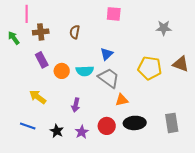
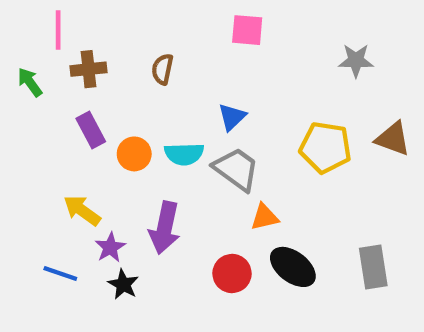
purple arrow: (76, 105) -> (165, 228), size x1.6
black ellipse: (135, 123) -> (293, 267), turned 40
purple star: (82, 132) -> (110, 247), moved

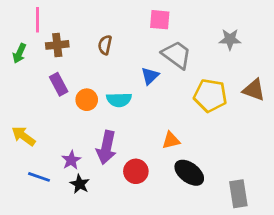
green arrow: (30, 82) -> (19, 53), turned -120
gray trapezoid: (236, 169) -> (177, 55), moved
yellow arrow: (82, 210) -> (24, 136), moved
gray rectangle: (373, 267) -> (238, 194), moved
red circle: (232, 273) -> (136, 171), moved

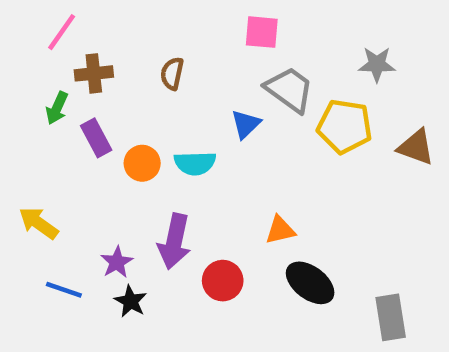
pink line: (38, 20) -> (62, 32), turned 35
green arrow: (19, 53) -> (57, 108), moved
yellow pentagon: (210, 95) -> (345, 126), moved

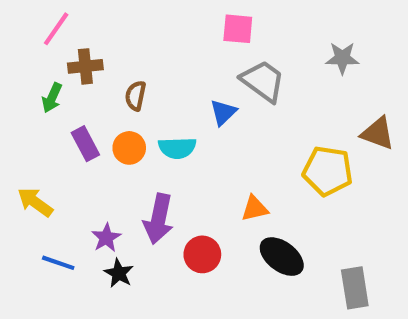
brown semicircle: (172, 73) -> (135, 96), moved
yellow pentagon: (345, 126) -> (328, 171), moved
purple rectangle: (96, 138) -> (85, 144), moved

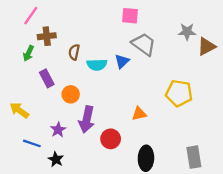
brown triangle: (378, 133) -> (206, 46), moved, turned -48
orange circle: (129, 148) -> (71, 94), moved
cyan semicircle: (177, 148) -> (97, 65), moved
black ellipse: (282, 257) -> (146, 158), moved, turned 55
black star: (119, 273) -> (56, 159), moved

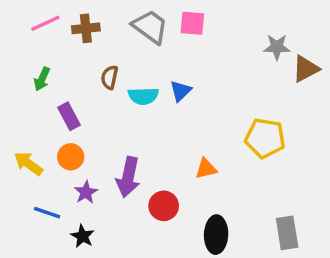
pink line: (31, 16) -> (45, 23), turned 30
brown cross: (47, 36) -> (86, 28), moved
gray trapezoid: (144, 44) -> (150, 27), moved
orange circle: (71, 94) -> (71, 157), moved

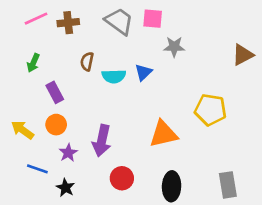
gray star: (277, 47) -> (174, 47), moved
orange triangle: (206, 169) -> (163, 134), size x1.6
red circle: (164, 206) -> (122, 178), moved

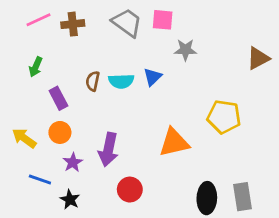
brown semicircle: (87, 62) -> (93, 81), moved
black ellipse: (172, 186) -> (207, 198), moved

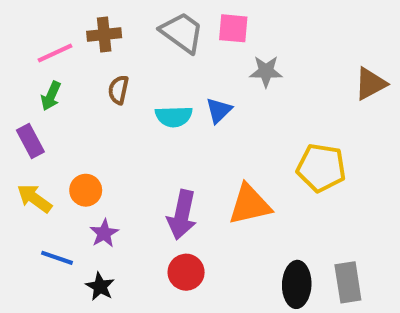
pink line: (39, 20) -> (55, 53), moved
brown semicircle: (93, 81) -> (118, 90), moved
purple rectangle: (58, 98) -> (30, 141), moved
purple arrow: (108, 150) -> (182, 215), moved

